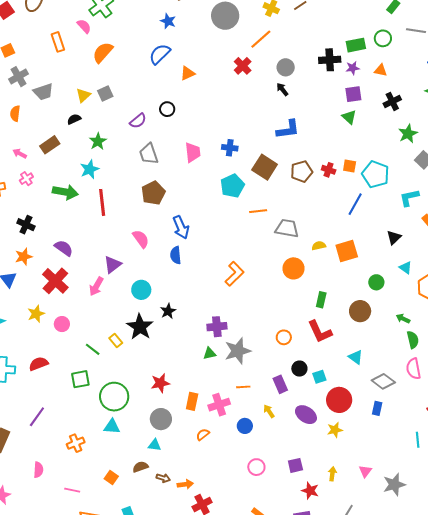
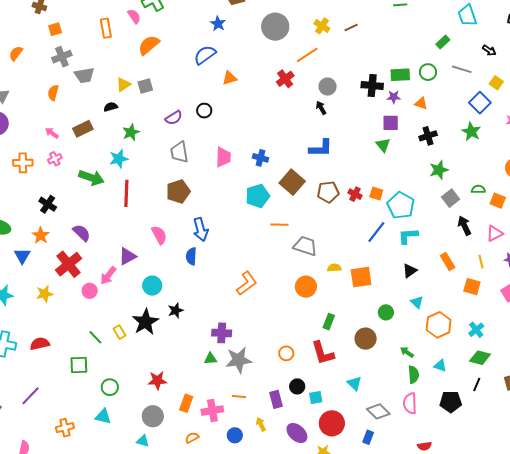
cyan L-shape: (409, 198) -> (408, 236), moved
orange star: (24, 257) -> (41, 235), turned -30
pink circle: (62, 324) -> (90, 291), moved
green circle: (114, 397) -> (110, 387), size x0.6

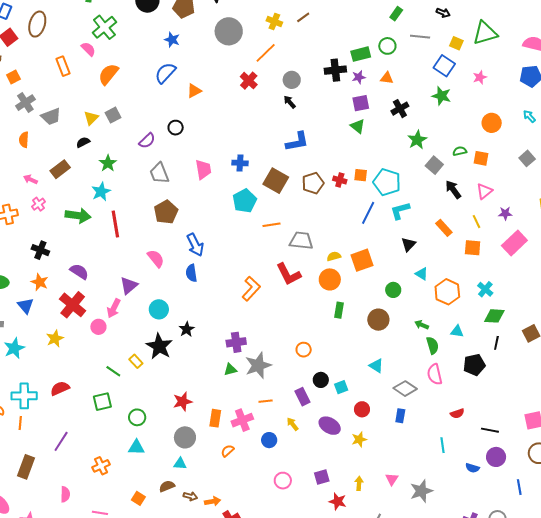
orange circle: (306, 287) -> (330, 279), moved
red L-shape: (323, 353) -> (289, 274), moved
red circle: (332, 423) -> (362, 409), size x0.6

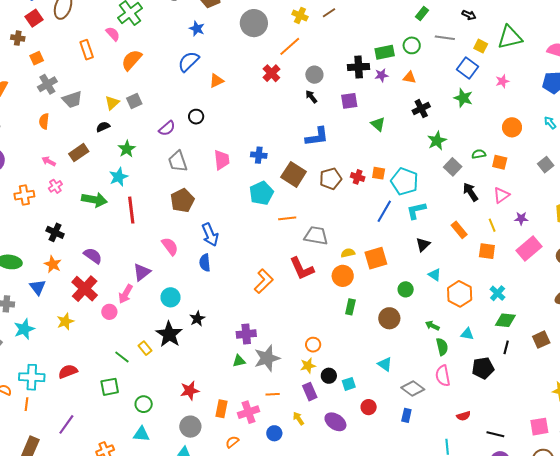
purple square: (361, 103) -> (349, 101), moved
yellow star: (359, 439) -> (308, 366), moved

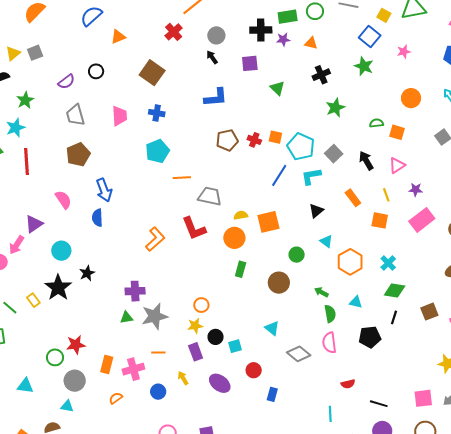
gray square: (453, 167) -> (334, 154), moved
brown square: (294, 174) -> (152, 73), moved
green circle: (144, 404) -> (55, 357), moved
blue rectangle: (406, 415) -> (272, 394), moved

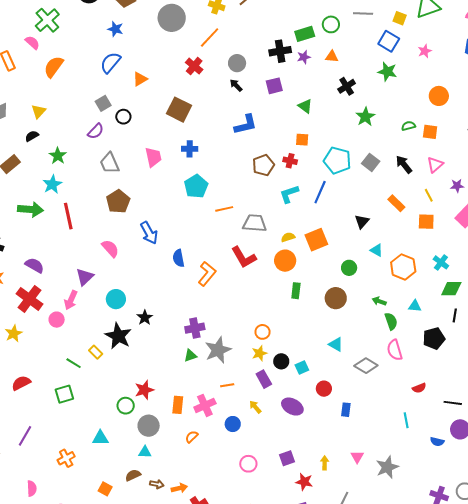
gray square: (35, 53) -> (103, 103), moved
orange square: (275, 137) -> (302, 140), moved
cyan L-shape: (311, 176) -> (289, 194), moved
blue semicircle: (97, 218) -> (178, 258), moved

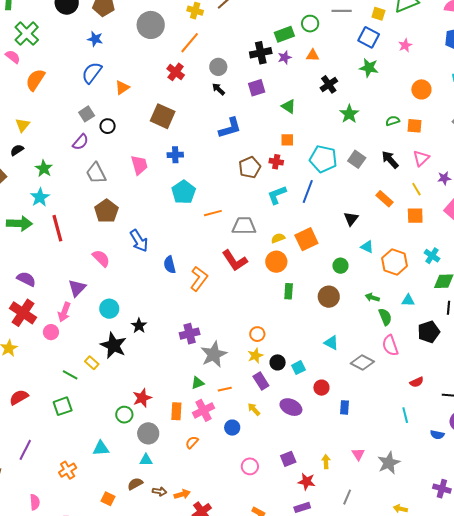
green triangle: (190, 356) -> (198, 383), moved

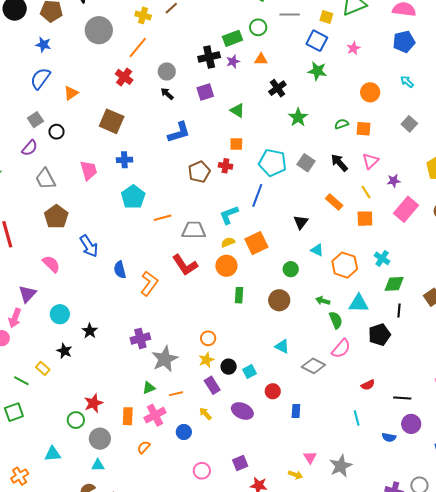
cyan L-shape: (277, 195) -> (229, 215), moved
cyan triangle: (408, 300) -> (359, 303), size x1.5
black star: (113, 345) -> (64, 351), size x0.6
pink semicircle: (390, 345) -> (341, 349), turned -120
yellow arrow: (326, 462) -> (295, 475), moved, turned 112

